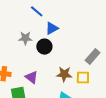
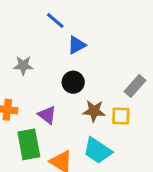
gray star: (25, 38) -> (23, 65), moved
black circle: (44, 47) -> (73, 82), moved

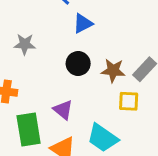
brown star: (94, 111) -> (113, 71), moved
purple triangle: (47, 115) -> (63, 110), moved

